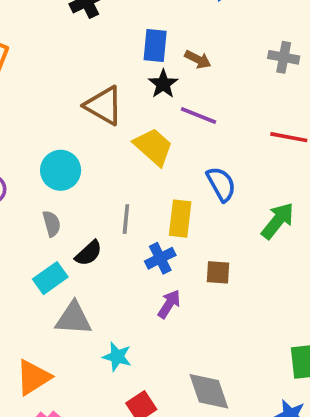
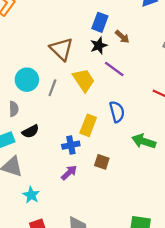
gray line: (126, 219) -> (52, 88), moved
green arrow: (278, 221) -> (144, 141), turned -125

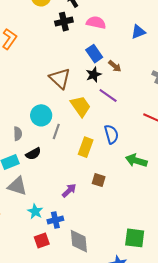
blue rectangle: (100, 22) -> (94, 54), turned -54
cyan circle: (27, 80) -> (41, 115), moved
gray line: (52, 88) -> (56, 131), moved
blue cross: (71, 145) -> (55, 220), moved

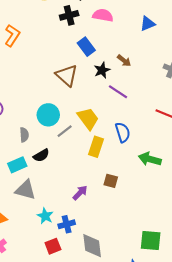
blue rectangle: (94, 54) -> (86, 47), moved
yellow trapezoid: (81, 106) -> (88, 119), moved
gray line: (56, 131) -> (65, 131), turned 35

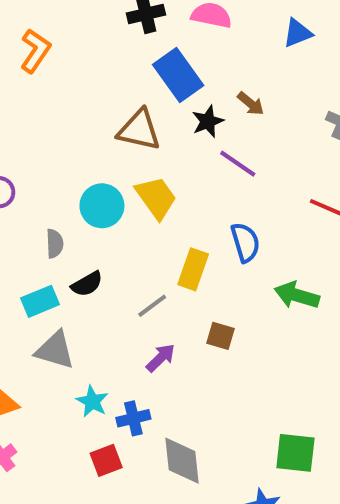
blue rectangle: (86, 47) -> (178, 75), size x1.4
brown triangle: (67, 75) -> (139, 130), turned -30
yellow trapezoid: (88, 119) -> (156, 198), moved
gray line: (65, 131) -> (152, 306), moved

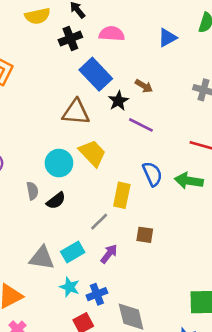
black semicircle: (87, 284) -> (56, 201), moved
green arrow: (297, 295) -> (189, 181), moved
cyan rectangle: (40, 301) -> (73, 252), moved

